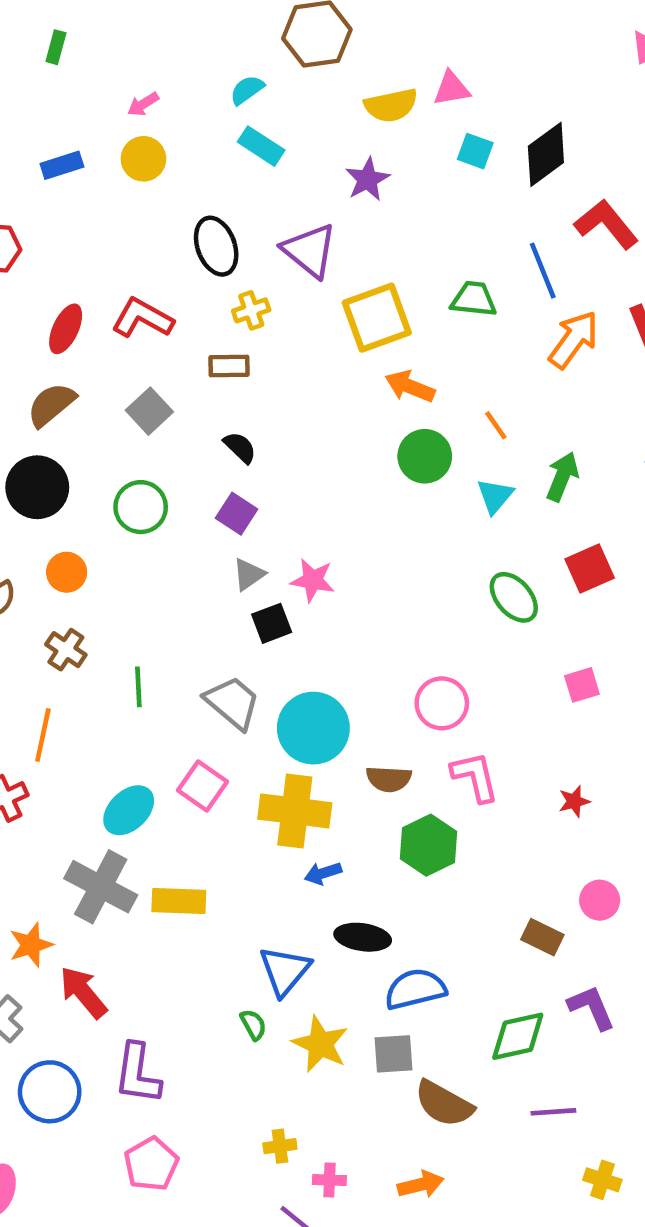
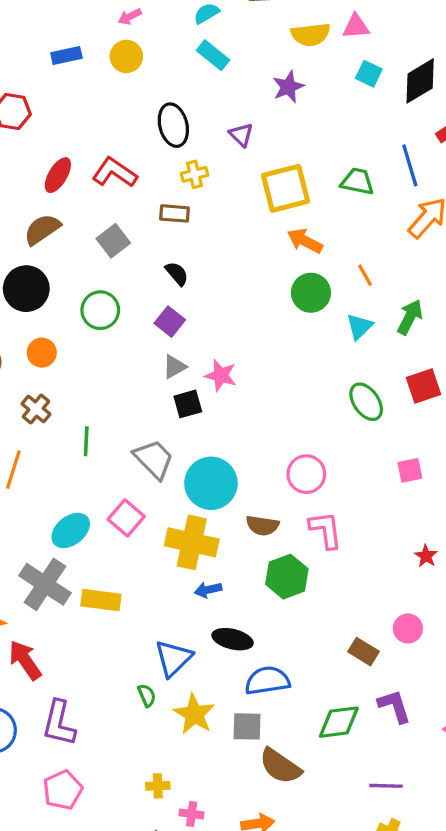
purple triangle: (310, 250) -> (241, 135), size x0.6
red star: (574, 801) -> (426, 556), moved, turned -30
purple line: (553, 1112) -> (386, 786), moved

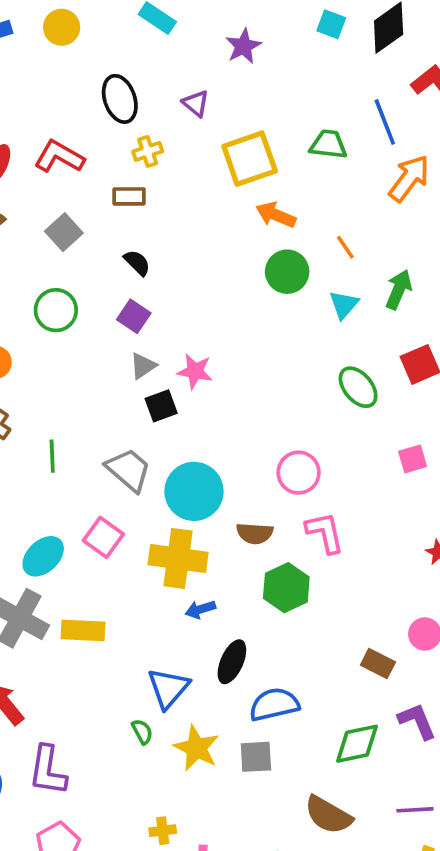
black ellipse: (233, 639) -> (232, 662), turned -75
brown semicircle: (280, 766) -> (328, 815), moved

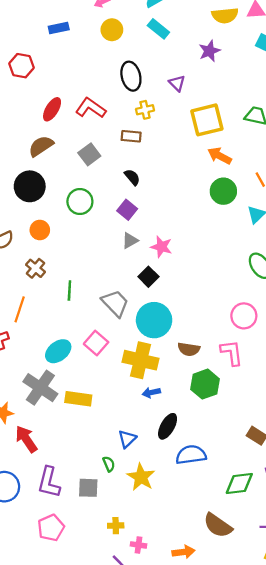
yellow circle: (62, 27) -> (112, 30), moved
black square: (161, 406) -> (148, 277), moved, turned -30
pink circle: (299, 473) -> (244, 316), moved
blue triangle: (168, 688) -> (127, 439), size x0.7
gray square: (256, 757) -> (88, 488), moved

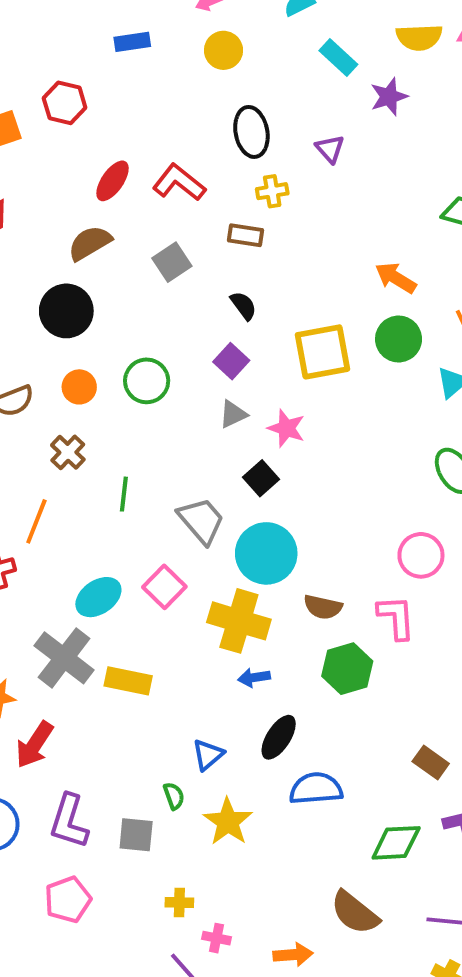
cyan rectangle: (158, 29) -> (338, 58), moved
yellow square: (207, 120) -> (323, 352), moved
green circle: (80, 202) -> (147, 381), moved
red arrow: (26, 439) -> (35, 745), turned -116

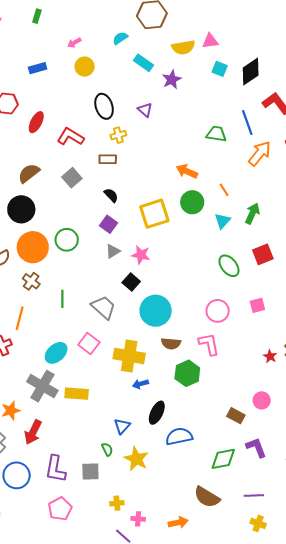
red ellipse: (113, 181) -> (36, 122), moved
orange circle: (79, 387) -> (33, 247), size x1.8
cyan circle: (266, 553) -> (156, 311), moved

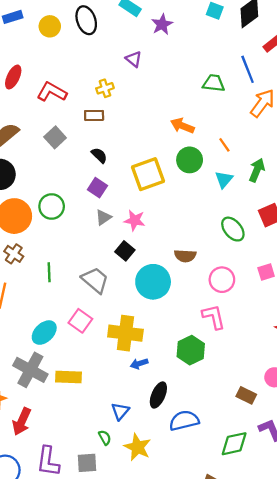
yellow circle: (85, 67) -> (50, 26), moved
black ellipse: (104, 106) -> (86, 20), moved
brown semicircle: (171, 344) -> (185, 256), moved

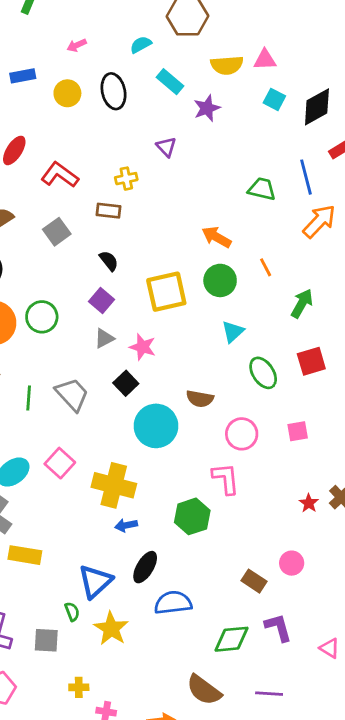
cyan triangle: (224, 179) -> (233, 332), moved
gray trapezoid: (95, 280) -> (72, 394), moved
yellow rectangle: (69, 377) -> (25, 555), moved
blue triangle: (120, 411) -> (95, 581), size x1.5

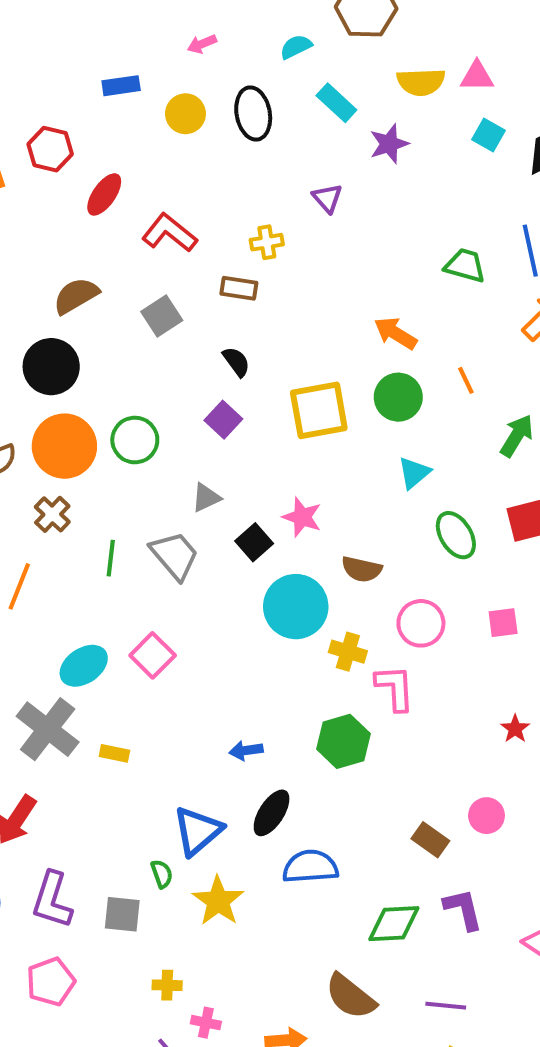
gray triangle: (104, 338) -> (206, 498), moved
pink star: (143, 347) -> (302, 517), moved
yellow cross: (114, 485) -> (348, 652), moved, size x0.6
yellow rectangle: (25, 555) -> (114, 753), moved, size x0.6

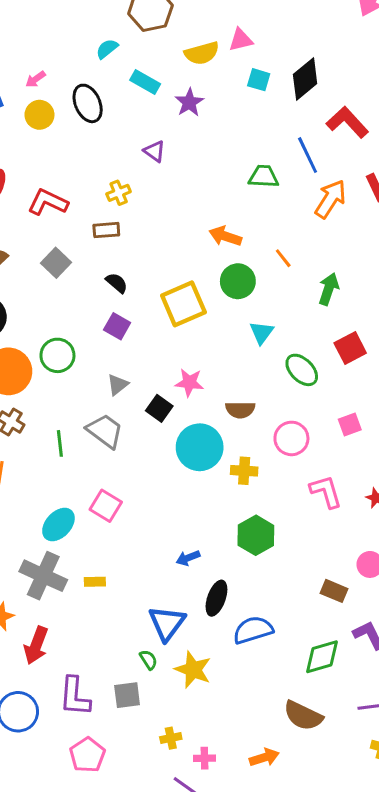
pink arrow: (202, 44) -> (35, 79), moved
pink L-shape: (395, 688) -> (326, 492), moved

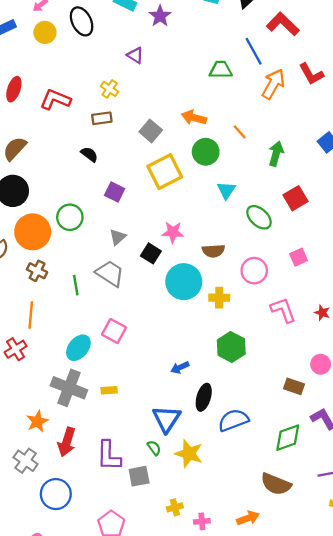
yellow cross: (119, 193) -> (110, 89), turned -30
gray square: (56, 263) -> (151, 131), moved
black semicircle: (117, 283) -> (89, 154), moved
purple L-shape: (75, 696) -> (109, 456), moved

